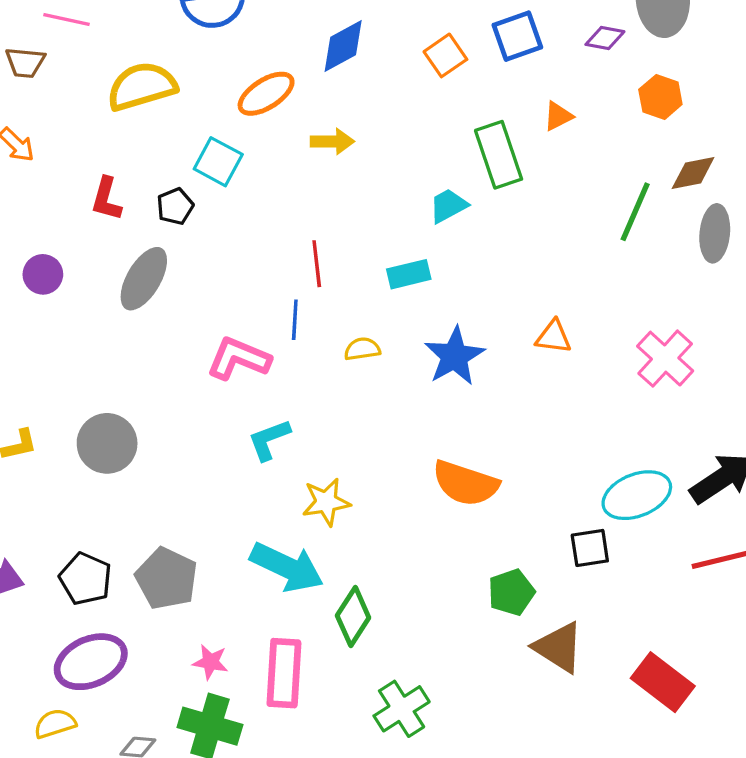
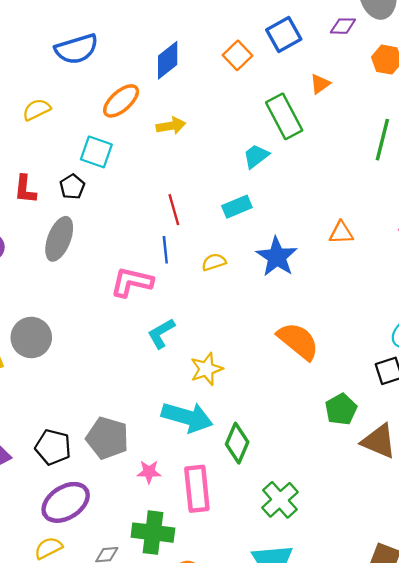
yellow semicircle: (142, 86) -> (37, 110), size x0.6
gray circle: (107, 443) -> (31, 337), moved
orange semicircle: (466, 483) -> (298, 341), turned -150
pink star: (210, 662) -> (149, 472), moved

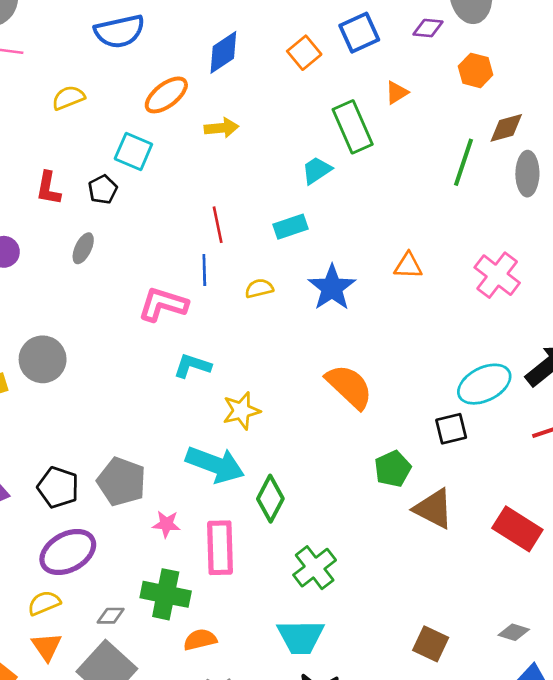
gray ellipse: (59, 239) -> (83, 248), size x0.6
cyan L-shape: (161, 333) -> (192, 366), turned 44

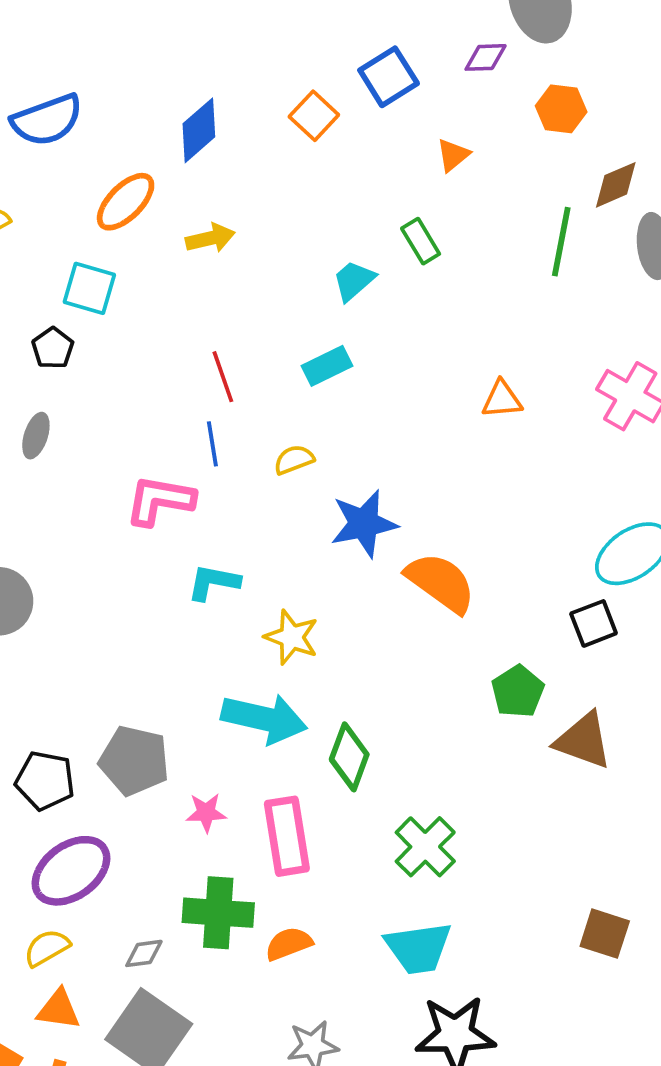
green rectangle: (353, 127) -> (421, 241), moved, size x0.6
blue star: (332, 288) -> (364, 524), moved, turned 30
yellow star: (241, 411) -> (292, 637), turned -30
orange semicircle: (200, 640) -> (289, 944), moved
orange triangle: (47, 647) -> (59, 1009), turned -40

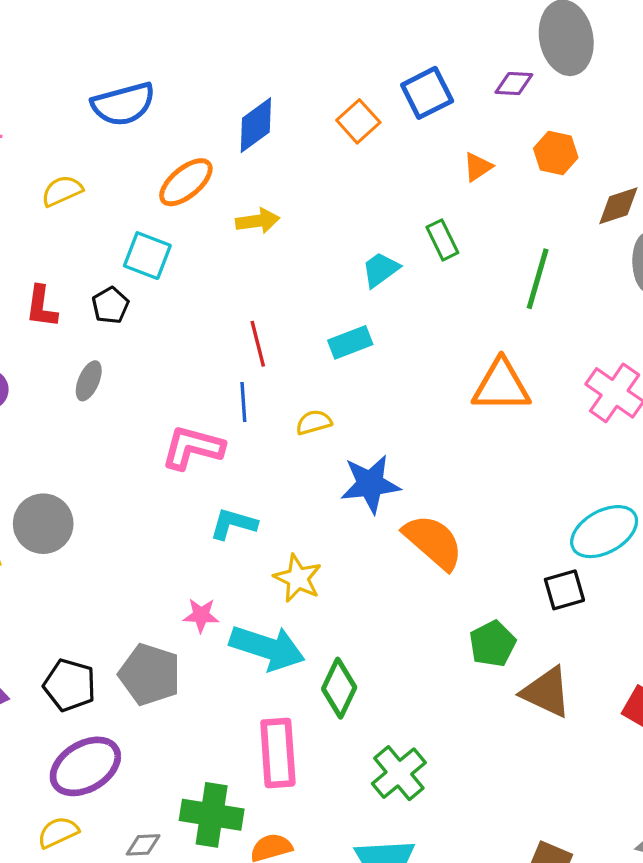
orange hexagon: (561, 109) -> (556, 153), moved
green line: (561, 242) -> (538, 279), moved
orange triangle: (502, 399) -> (501, 386), size x1.6
pink star: (206, 813) -> (201, 615), moved

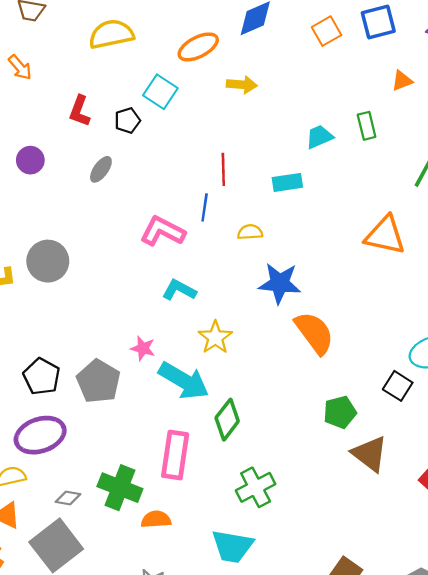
yellow semicircle: (62, 191) -> (111, 34), size x1.5
black square: (564, 590) -> (398, 386), turned 36

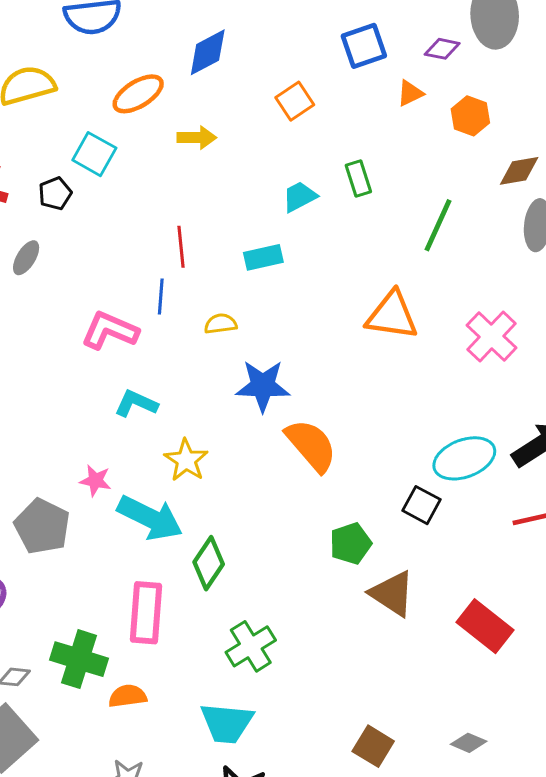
orange square: (327, 31) -> (295, 101), moved
orange triangle: (402, 81) -> (410, 93), moved

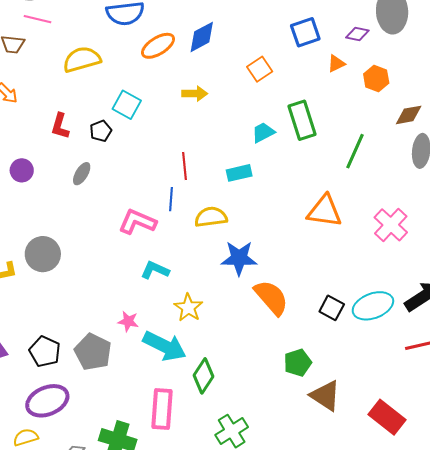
orange ellipse: (138, 94) -> (158, 46), moved
green rectangle: (358, 178) -> (302, 120), size x1.6
yellow semicircle: (221, 324) -> (211, 217), size x1.5
black square: (422, 505) -> (332, 308), moved

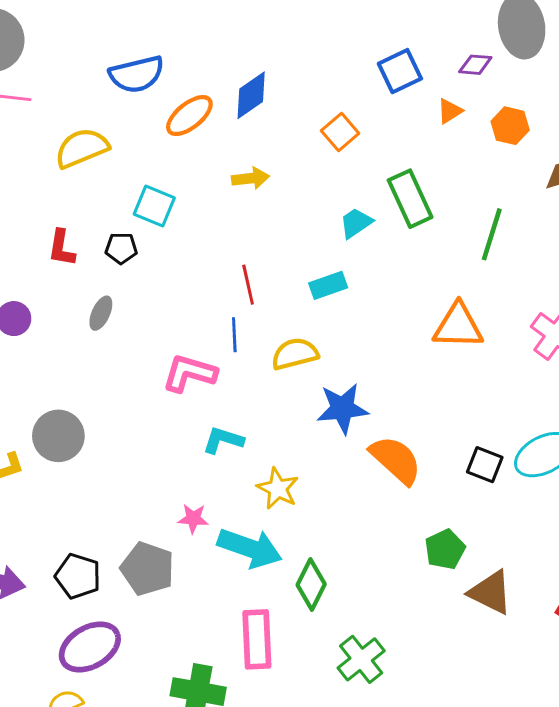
black pentagon: (101, 131) -> (121, 248), turned 30

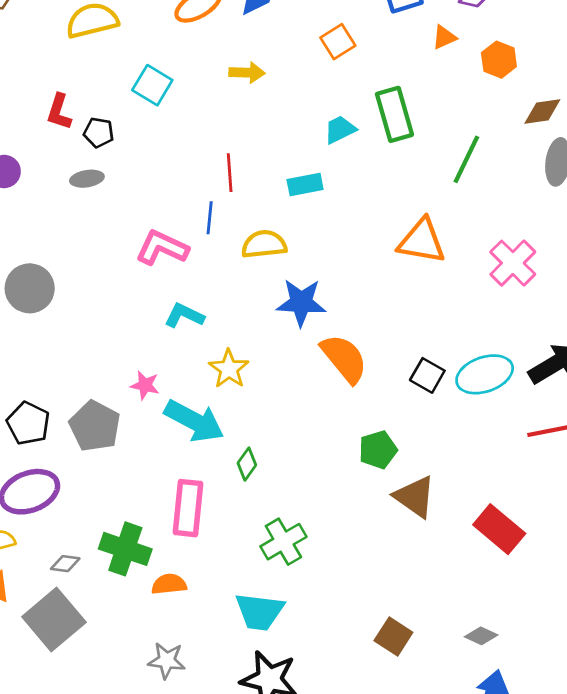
black pentagon: (121, 248) -> (99, 133), moved
gray ellipse: (101, 313) -> (87, 179), turned 48
green diamond: (311, 585) -> (247, 464), size x0.7

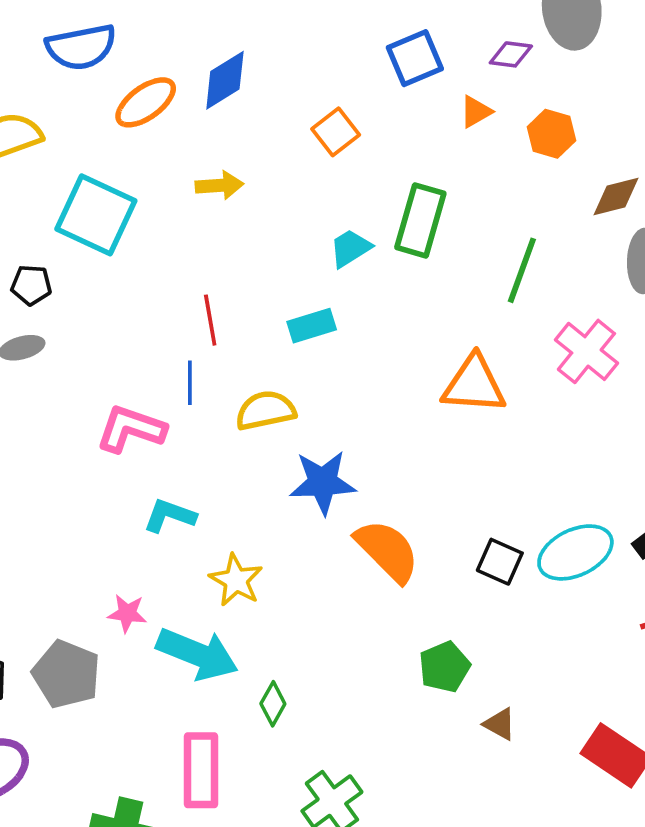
cyan square: (152, 85) -> (96, 215), size x1.5
green rectangle: (394, 114) -> (420, 220), turned 38
pink cross: (513, 263) -> (586, 351), moved
brown triangle: (415, 497) -> (500, 724), size x0.6

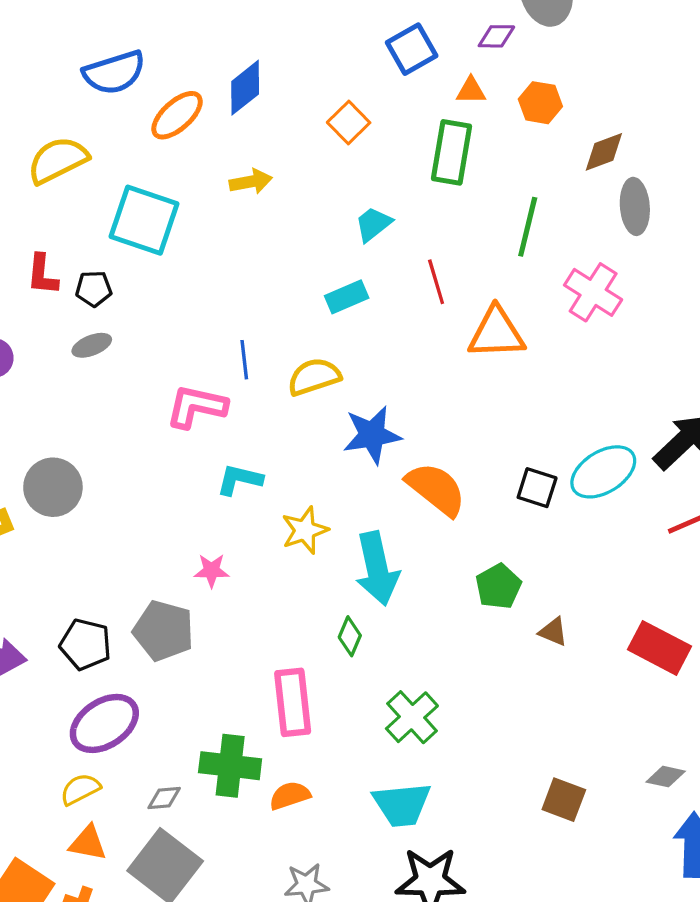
orange triangle: (476, 112) -> (471, 91), turned 36
green rectangle: (420, 220) -> (451, 152), moved
red line: (210, 320) -> (436, 282), moved
yellow star: (236, 580) -> (305, 530), turned 30
cyan arrow: (197, 654) -> (377, 569), moved, turned 62

